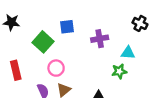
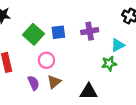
blue square: (67, 27) -> (58, 32), moved
cyan triangle: (128, 53) -> (118, 45), turned -32

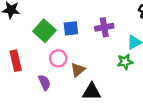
brown triangle: (54, 82) -> (78, 70), moved
black triangle: (89, 92) -> (92, 92), moved

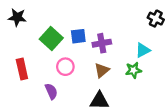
purple cross: (104, 27) -> (102, 43), moved
brown triangle: (78, 70) -> (102, 70), moved

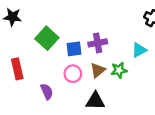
blue square: (78, 36) -> (74, 49), moved
pink circle: (65, 67) -> (73, 74), moved
green star: (133, 70) -> (119, 70), moved

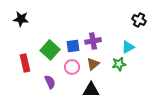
green square: (47, 38) -> (50, 50), moved
green star: (119, 70) -> (119, 64), moved

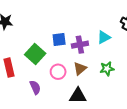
blue square: (73, 46) -> (59, 39), moved
cyan triangle: (128, 47) -> (104, 37), moved

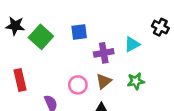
blue square: (59, 39) -> (79, 32), moved
green square: (35, 54) -> (41, 37), moved

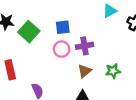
cyan triangle: (132, 44) -> (110, 11), moved
pink circle: (78, 85) -> (62, 49), moved

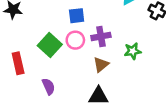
green square: (29, 32) -> (50, 45), moved
green star: (113, 71) -> (133, 51), moved

